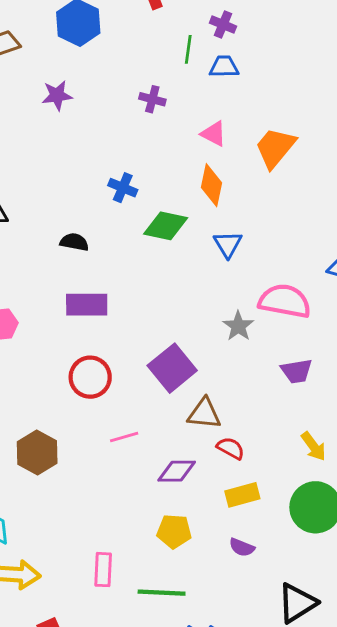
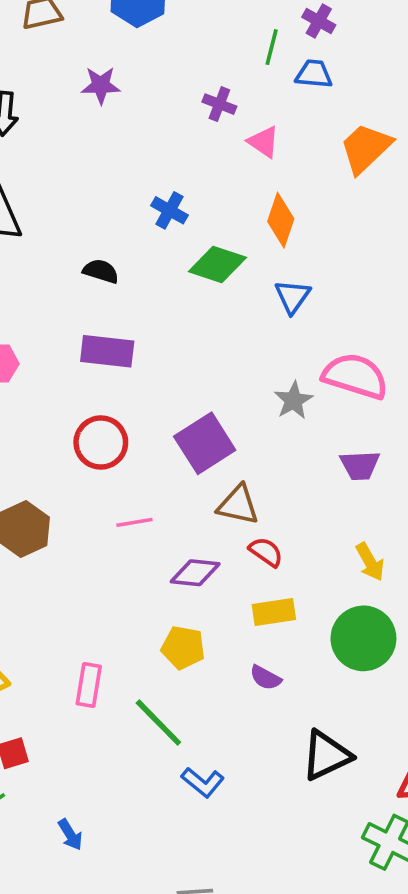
pink triangle: (214, 134) -> (264, 142), moved
orange trapezoid: (275, 148) -> (366, 148), moved
green line: (162, 593) -> (158, 723), turned 36

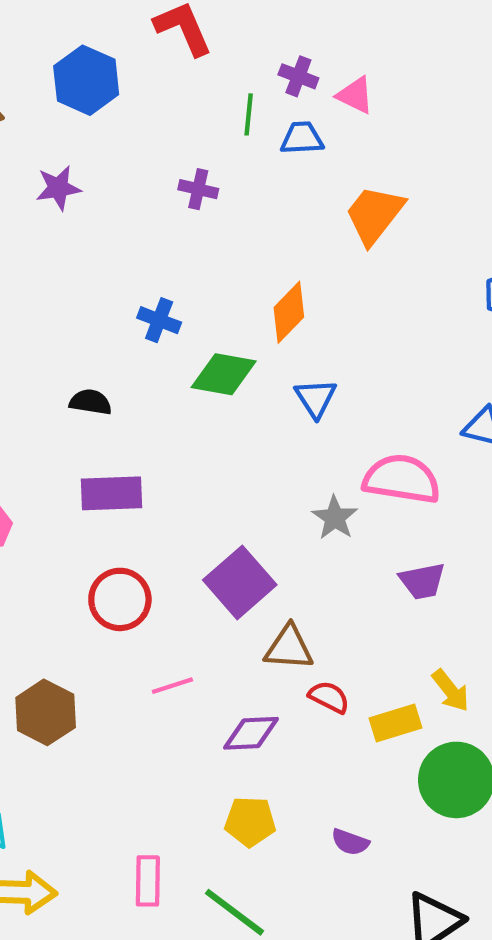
pink triangle: (264, 142) -> (355, 95), moved
orange diamond: (281, 220) -> (289, 312), turned 34
yellow rectangle: (274, 612) -> (396, 723), moved

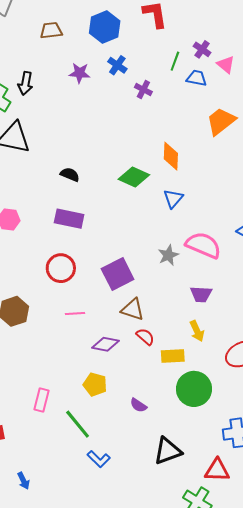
orange diamond: (289, 312) -> (171, 156), turned -56
blue cross: (159, 320) -> (117, 65), moved
yellow arrow: (451, 691) -> (197, 331), moved

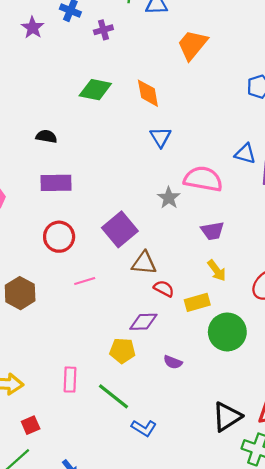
purple star: (80, 73) -> (33, 28), turned -30
purple cross: (143, 90) -> (103, 30), turned -30
green diamond: (134, 177) -> (95, 90), moved
purple diamond: (105, 344) -> (143, 322), moved
black triangle: (168, 451) -> (227, 417), moved

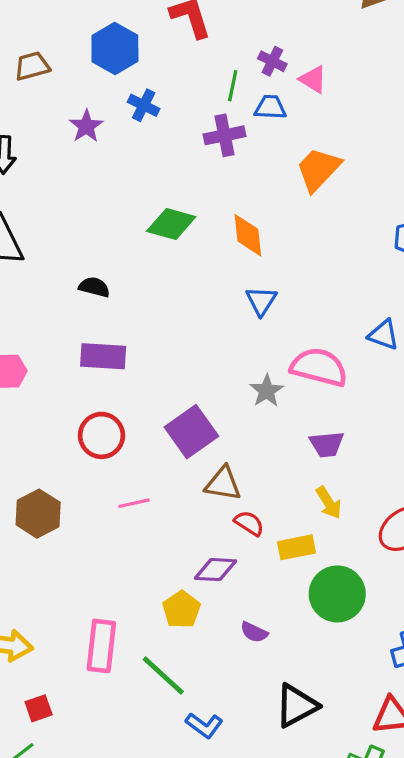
purple cross: (103, 30) -> (225, 135), moved, size x1.4
yellow pentagon: (122, 351) -> (181, 610), turned 30
pink rectangle: (70, 380) -> (101, 646), size x1.4
black triangle: (227, 417) -> (296, 706), moved

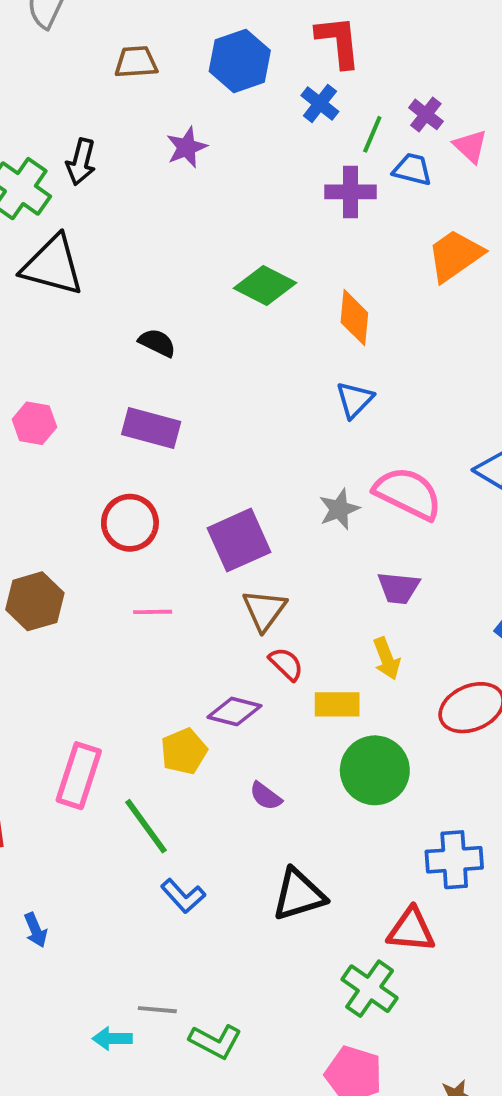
blue cross: (144, 105) -> (320, 104), moved
brown triangle: (223, 484) -> (264, 610), turned 45

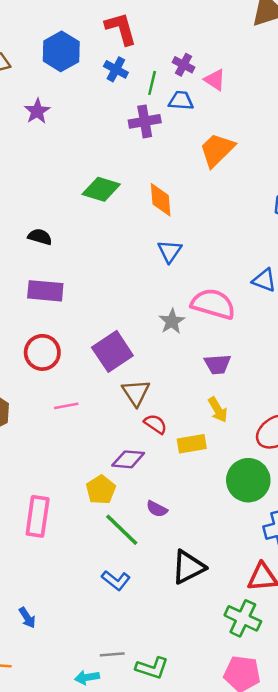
green circle: (375, 770) -> (248, 480), moved
green line: (146, 826) -> (122, 530), moved

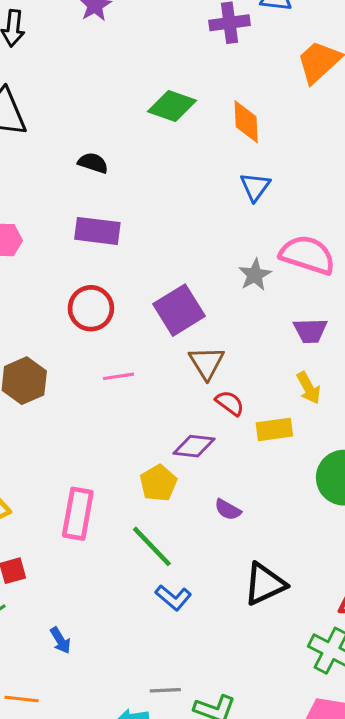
green line: (122, 530) -> (152, 546), moved

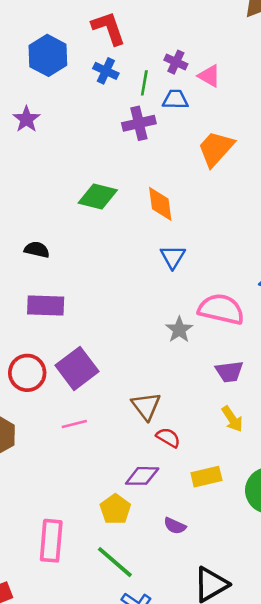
red circle: (91, 308) -> (27, 373), moved
purple square: (179, 310) -> (77, 368), moved
yellow rectangle: (274, 429) -> (206, 477), moved

